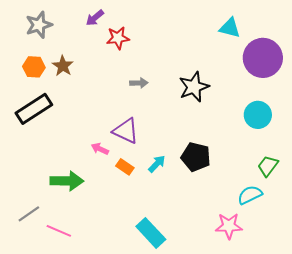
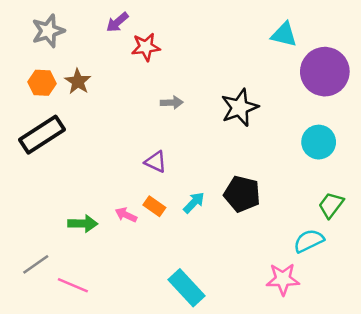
purple triangle: (126, 131) -> (156, 162), size x0.7
pink arrow: (100, 149) -> (126, 215), moved
green arrow: (67, 181) -> (83, 224), size x0.7

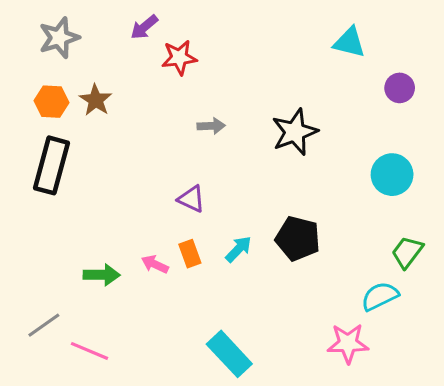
purple circle: (325, 72) -> (400, 88), size x0.5
black rectangle: (42, 135) -> (52, 165), turned -42
orange rectangle: (154, 206) -> (190, 254), turned 35

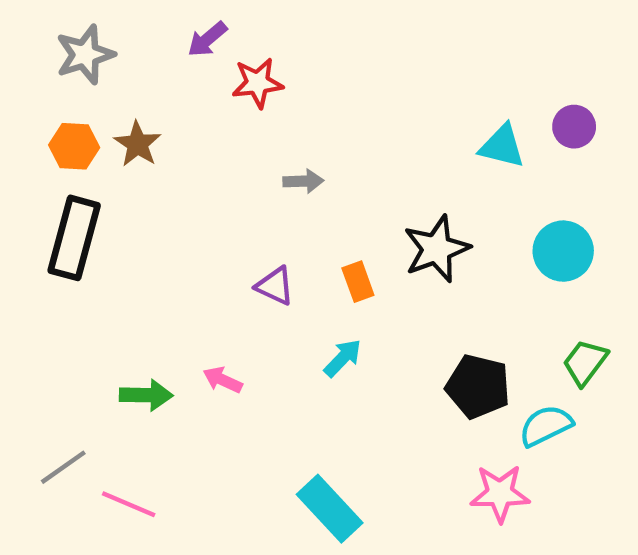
cyan triangle: (349, 42) -> (502, 146), moved
black star: (295, 132) -> (437, 249), moved
black pentagon: (298, 238) -> (478, 386), moved
orange rectangle: (190, 254) -> (358, 282), moved

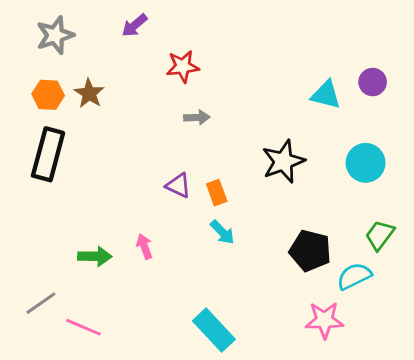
red star: (258, 83) -> (183, 66), moved
orange rectangle: (358, 282) -> (217, 193), moved
cyan arrow: (343, 358) -> (222, 232), turned 92
pink arrow: (223, 380) -> (144, 246), turned 45

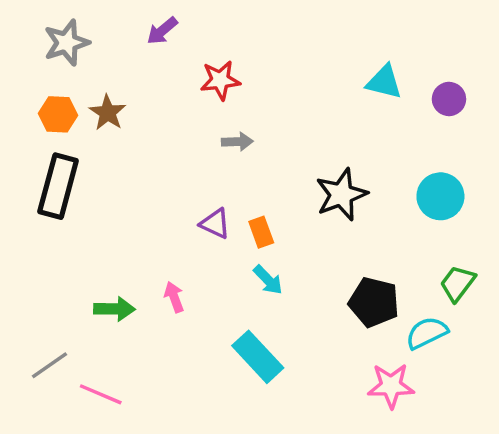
cyan triangle: (326, 95) -> (384, 82), moved
cyan rectangle: (214, 330) -> (258, 357), moved

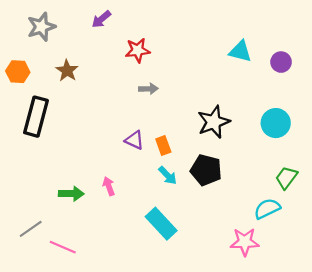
orange hexagon: (58, 114) -> (18, 72), moved
black pentagon: (374, 302) -> (206, 170), moved

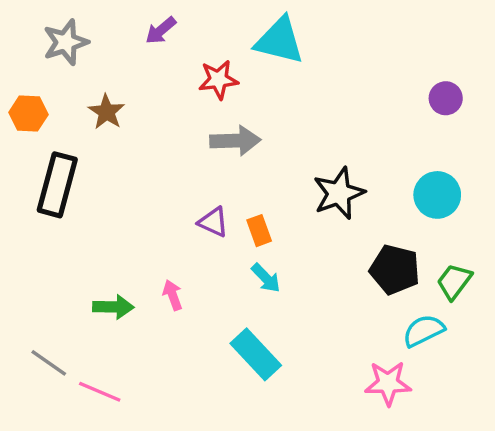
cyan triangle: (240, 51) -> (279, 41), moved, size x1.4
gray arrow: (148, 89) -> (235, 141), size x1.6
black pentagon: (206, 170) -> (395, 270), moved
gray line: (31, 229) -> (49, 363), turned 70

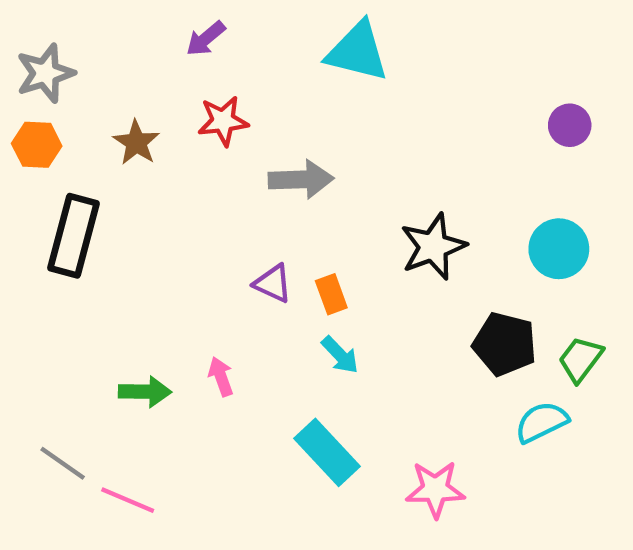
gray star: (66, 42) -> (45, 73), moved
red star: (218, 80) -> (223, 121), moved
pink star: (388, 383) -> (435, 489), moved

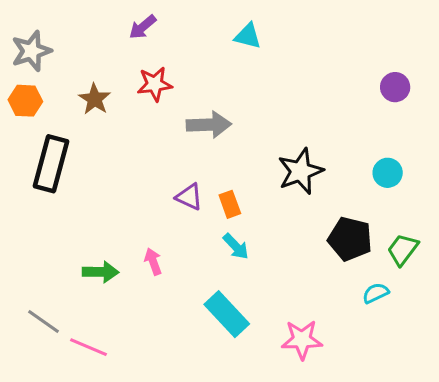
cyan triangle: (357, 52) -> (248, 36), size x0.6
cyan circle: (559, 249) -> (388, 173), size x0.7
cyan semicircle: (542, 422) -> (376, 293), size x0.7

